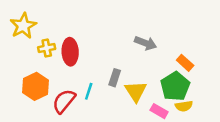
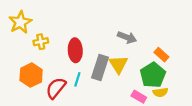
red ellipse: (70, 52) -> (75, 50), moved
gray rectangle: (115, 78) -> (100, 68), size x1.6
yellow triangle: (136, 91) -> (118, 64), moved

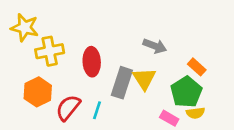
yellow star: (20, 22) -> (25, 28), turned -30
yellow cross: (41, 42) -> (50, 51), size x1.5
cyan line: (77, 79) -> (97, 110), moved

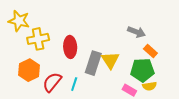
gray arrow: (155, 46) -> (136, 32), moved
green pentagon: (186, 92) -> (142, 70), turned 30

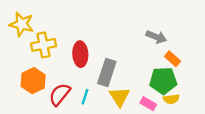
yellow triangle: (110, 60) -> (119, 97), moved

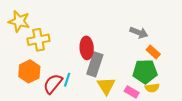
red ellipse: (80, 54) -> (87, 48), moved
cyan line: (85, 97) -> (67, 80), moved

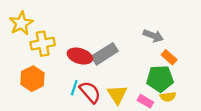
yellow star: (19, 21) -> (21, 23), turned 30
red ellipse: (87, 48) -> (80, 56), moved, turned -70
gray rectangle: (95, 64) -> (105, 54), moved, turned 40
red semicircle: (53, 84) -> (90, 92), moved, turned 100

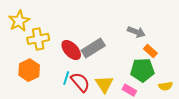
red ellipse: (80, 56) -> (71, 50), turned 30
yellow semicircle: (168, 97) -> (165, 86), moved

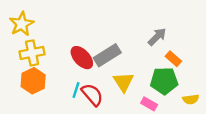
gray arrow: (136, 32) -> (157, 37), turned -66
yellow cross: (38, 39) -> (32, 53), moved
yellow triangle: (104, 84) -> (124, 82), moved

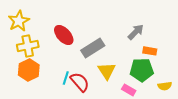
red ellipse: (82, 58) -> (64, 35), moved
orange rectangle: (173, 59) -> (150, 51), turned -32

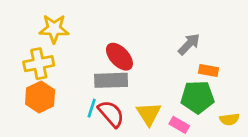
yellow star: (19, 21) -> (54, 29), moved, turned 30
red ellipse: (64, 35) -> (119, 57), moved
gray rectangle: (93, 48) -> (111, 80), moved, turned 30
yellow triangle: (107, 71) -> (149, 114), moved

